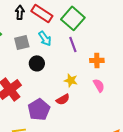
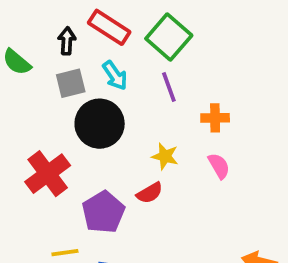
black arrow: (20, 12) -> (67, 41), moved
black circle: (37, 63) -> (100, 124), size x1.6

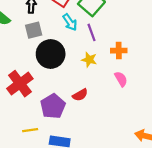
cyan arrow: (115, 75) -> (70, 22), moved
yellow star: (165, 156) -> (89, 60), moved

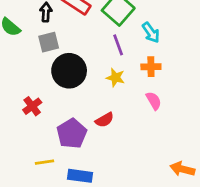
cyan arrow: (70, 22) -> (151, 33), moved
red cross: (20, 84) -> (32, 106), size x0.6

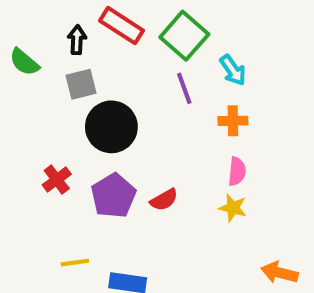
yellow star: (115, 78) -> (233, 208), moved
pink semicircle: (154, 101) -> (237, 171), turned 36
purple pentagon: (72, 134) -> (113, 196), moved

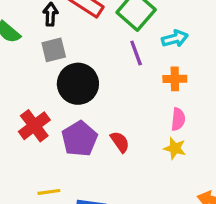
cyan arrow: (233, 70) -> (175, 39), turned -70
red cross: (57, 180) -> (34, 126), size x1.4
red semicircle: (164, 200) -> (120, 142), turned -95

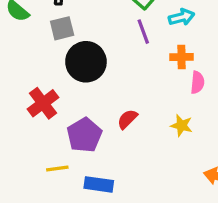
pink semicircle: (178, 119) -> (197, 82), moved
purple pentagon: (80, 139) -> (84, 135), moved
red semicircle: (120, 142) -> (127, 119), turned -100

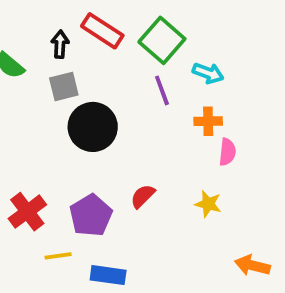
cyan arrow: (182, 17) -> (208, 73), turned 35
red cross: (43, 103) -> (27, 212), moved

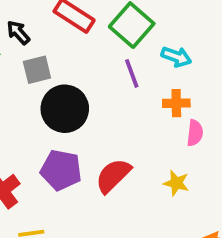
black arrow: (60, 44) -> (18, 33), moved, turned -45
red semicircle: (143, 196) -> (113, 176), size x1.5
purple pentagon: (91, 215) -> (61, 170), moved, turned -30

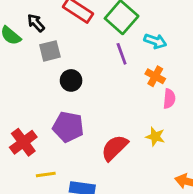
orange cross: (176, 103) -> (155, 76), turned 30
black circle: (65, 109) -> (71, 80), size x0.6
red semicircle: (113, 176) -> (115, 148), moved

